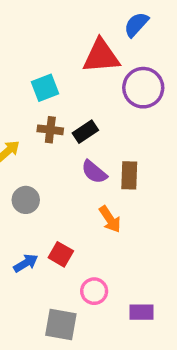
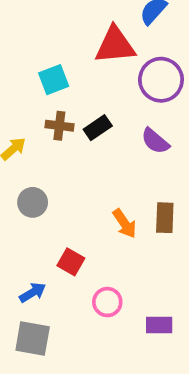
purple semicircle: (94, 172) -> (155, 141), moved
brown rectangle: (129, 175) -> (165, 218), moved
blue arrow: (26, 263) -> (33, 292), moved
gray square: (61, 324) -> (33, 338), moved

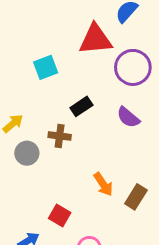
brown cross: (59, 126) -> (60, 136), moved
gray circle: (33, 202) -> (27, 153), moved
brown rectangle: (165, 218) -> (136, 197), moved, turned 30

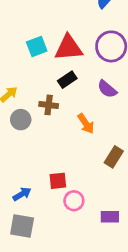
red triangle: (95, 39) -> (69, 48), moved
orange arrow: (103, 184) -> (86, 124), moved
red square: (60, 216) -> (58, 181), moved, turned -36

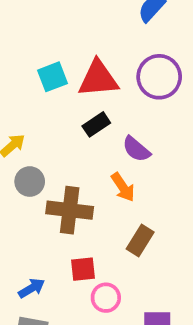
purple semicircle: (107, 89) -> (136, 149), moved
brown cross: (49, 105) -> (70, 210), moved, size x1.6
brown rectangle: (114, 157) -> (140, 241), moved

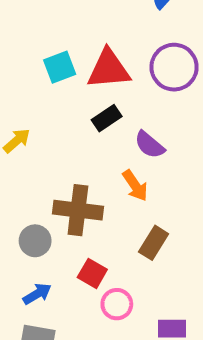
gray circle: (30, 182) -> (35, 241), moved
red square: (83, 269) -> (92, 273), turned 36

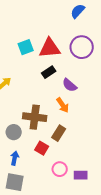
brown rectangle: (154, 243) -> (59, 133), moved
blue arrow: (37, 294) -> (15, 158), turned -48
pink circle: (117, 304) -> (60, 169), moved

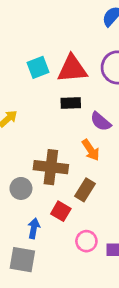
black rectangle: (49, 72) -> (71, 103), turned 32
blue arrow: (15, 158) -> (34, 228), moved

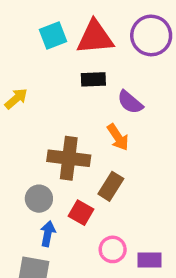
gray circle: (21, 188) -> (39, 199), moved

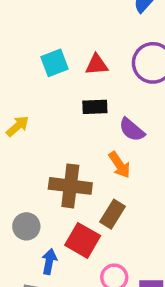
red triangle: (95, 37) -> (97, 65), size x0.6
gray circle: (39, 199) -> (26, 226), moved
red square: (81, 213) -> (83, 240), size x1.4

